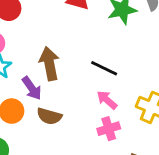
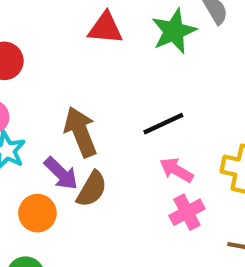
black line: (104, 68) -> (163, 124), turned -40
brown semicircle: (49, 116) -> (92, 189), moved, turned -65

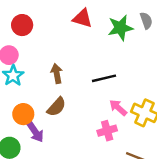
brown arrow: (80, 132) -> (57, 74), size x0.7
pink arrow: (176, 170) -> (118, 108), moved
purple arrow: (61, 173) -> (35, 132), moved

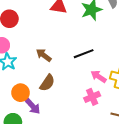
brown arrow: (57, 74) -> (44, 55), turned -35

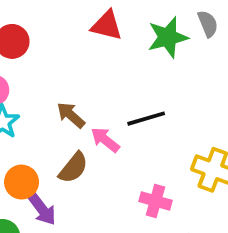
pink arrow: (99, 76) -> (105, 140), moved
pink cross: (92, 97) -> (155, 201), turned 35

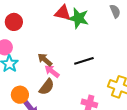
green star: (168, 37) -> (78, 18), moved, turned 30
pink arrow: (105, 140) -> (52, 71), moved

